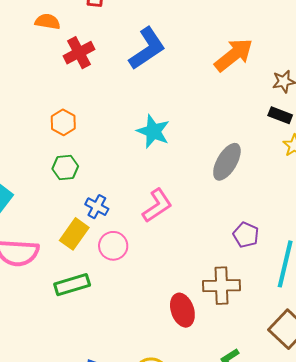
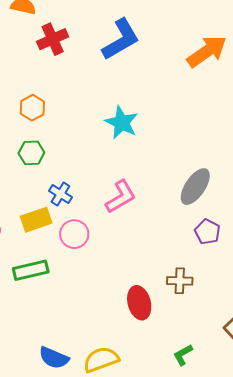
gray ellipse: (227, 162) -> (195, 187), moved
yellow rectangle: (74, 234) -> (36, 220), turned 32
brown cross: (222, 286) -> (180, 281), size x0.7

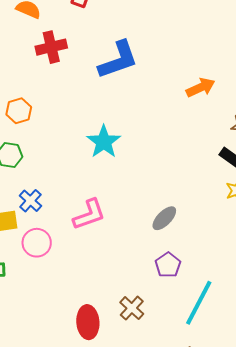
orange arrow: (207, 51) -> (201, 88), size x0.7
gray ellipse: (195, 187) -> (164, 218), size x0.7
brown cross: (180, 281) -> (132, 308), turned 30

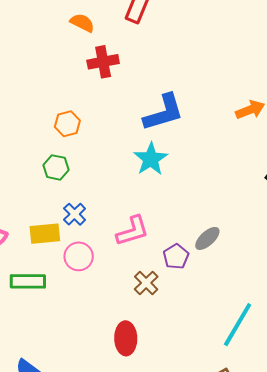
blue L-shape: (118, 60) -> (164, 112), moved
purple pentagon: (168, 265) -> (176, 256), moved
brown cross: (132, 308) -> (146, 283), moved

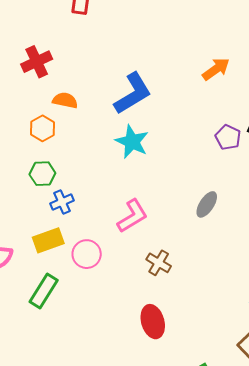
orange semicircle: (82, 23) -> (65, 100), moved
red cross: (103, 62) -> (37, 62), moved
blue cross: (75, 214) -> (62, 202), moved, turned 35
purple pentagon: (176, 256) -> (228, 137), moved
green rectangle: (28, 281) -> (44, 291), turned -44

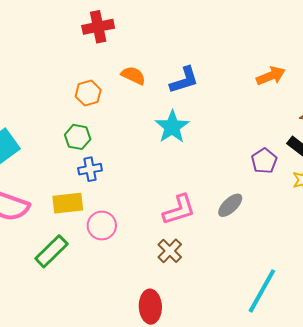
blue L-shape: (133, 93) -> (184, 80), size x0.7
orange semicircle: (65, 100) -> (133, 76), moved
purple pentagon: (228, 137) -> (264, 161), moved
pink L-shape: (132, 216) -> (179, 210), moved

